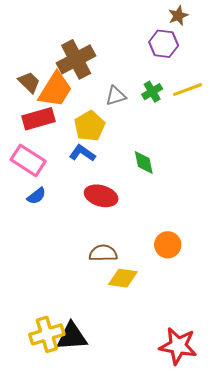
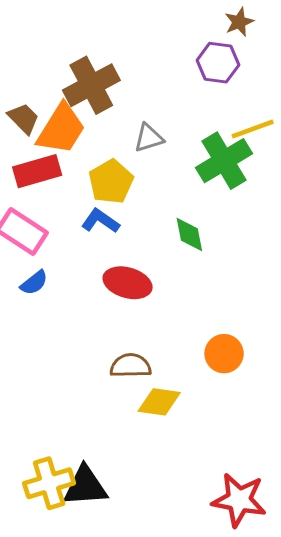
green cross: (152, 92) -> (224, 161), moved, size x1.8

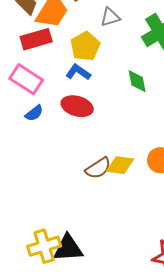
red ellipse: (128, 283) -> (77, 106), moved
brown semicircle: (131, 366) -> (98, 168), turned 148
yellow diamond: (159, 402) -> (120, 165), moved

